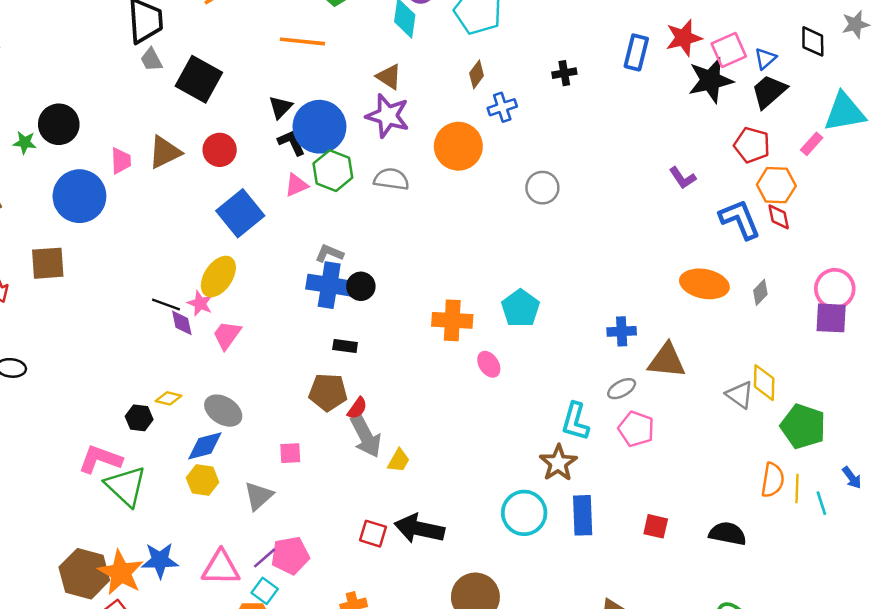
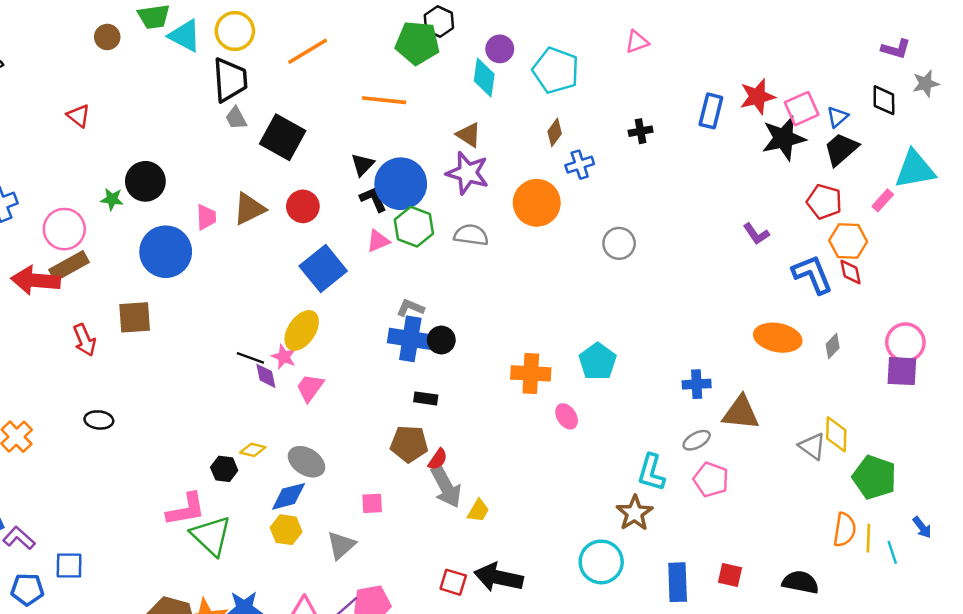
pink L-shape: (100, 459) -> (186, 509), turned 150
blue rectangle: (583, 515) -> (678, 582), moved

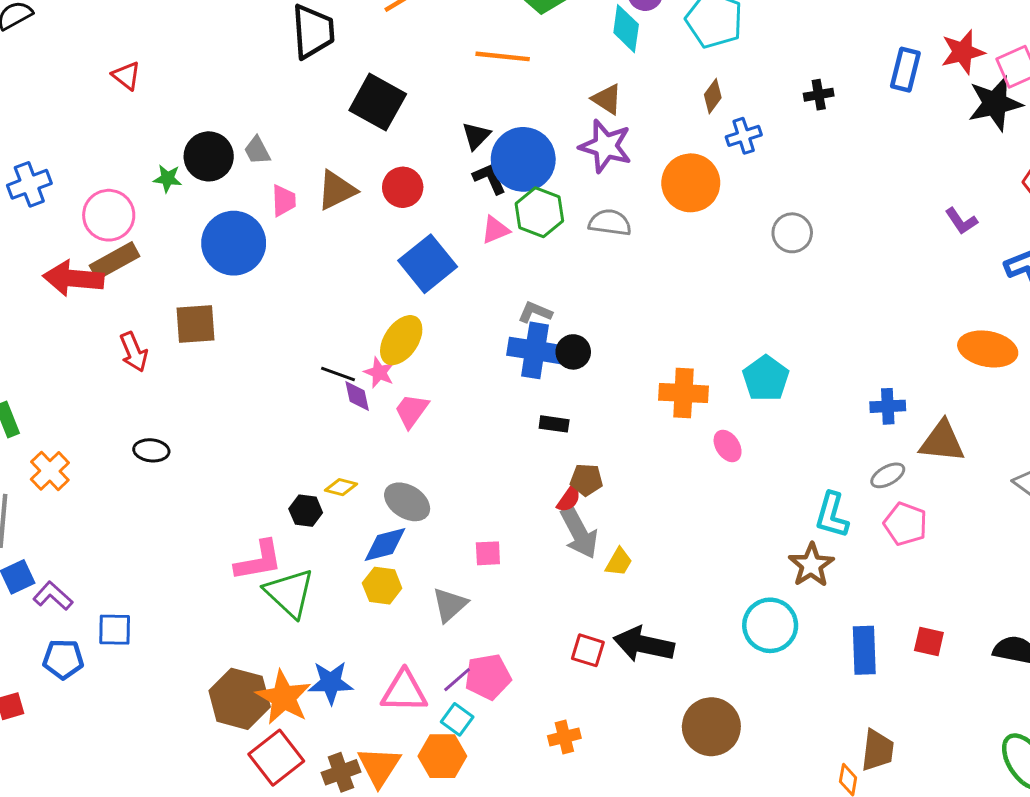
gray trapezoid: (236, 118) -> (257, 151), moved
brown pentagon: (409, 444) -> (586, 480), moved, size x0.7

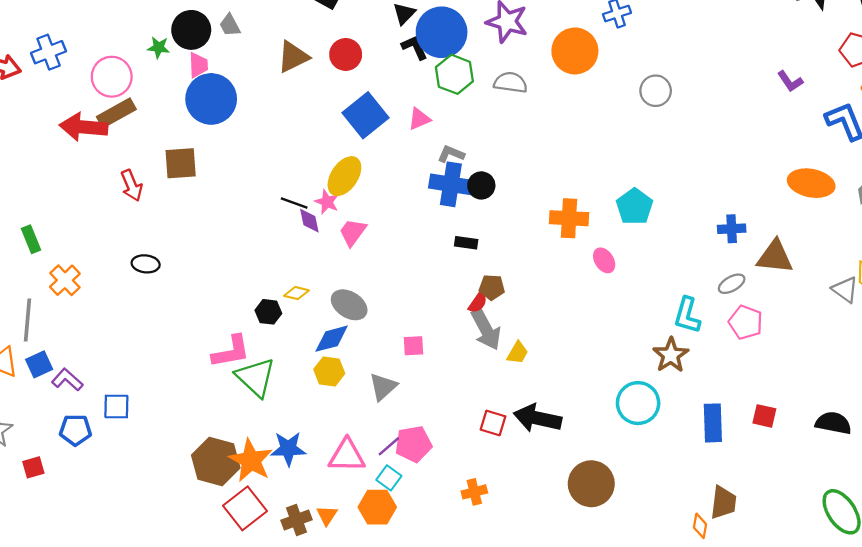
pink trapezoid: (284, 201) -> (198, 65), moved
pink triangle: (495, 230) -> (419, 119), moved
orange triangle: (379, 766) -> (327, 515), size x0.6

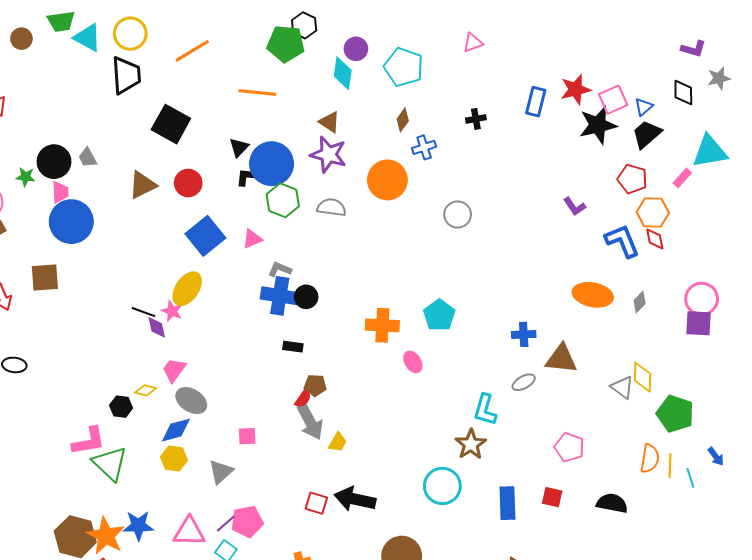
black L-shape: (415, 47) -> (248, 177), turned -60
pink trapezoid: (353, 232) -> (174, 370), moved
pink pentagon: (746, 322) -> (569, 447), moved

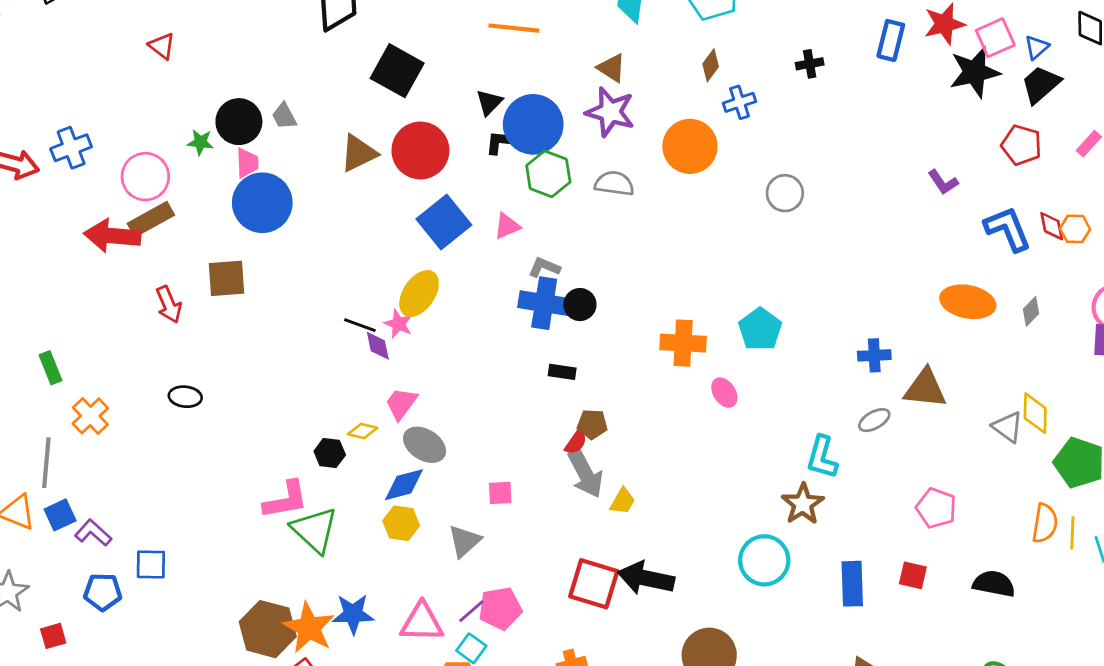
red circle: (188, 183) -> (420, 150), size x1.5
orange hexagon: (653, 212) -> (1075, 229), moved, size x0.7
red square: (316, 503) -> (594, 584), size x1.6

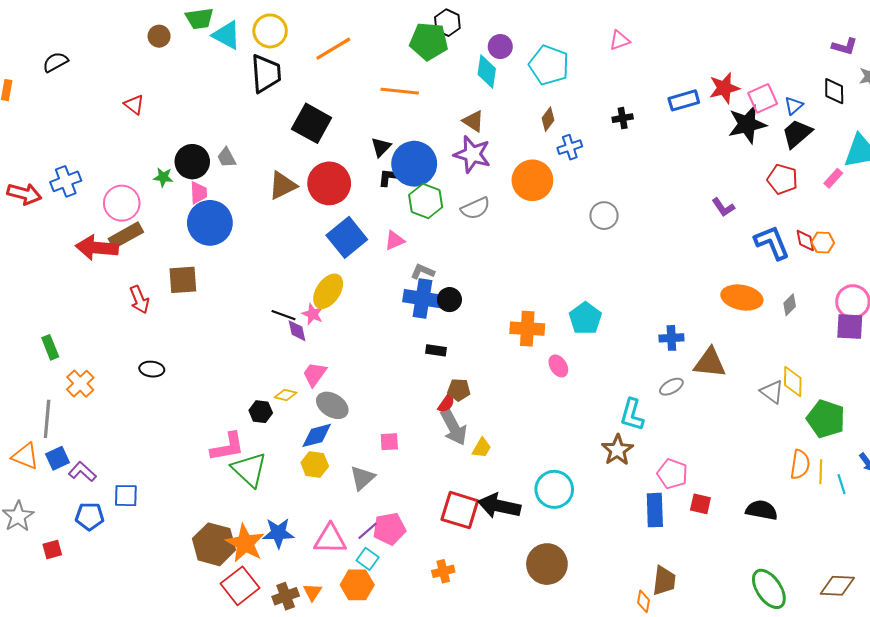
blue rectangle: (891, 40) -> (684, 100), turned 60
gray semicircle: (614, 183) -> (475, 208), turned 148
pink pentagon: (936, 508) -> (672, 474), moved
cyan circle: (764, 560) -> (554, 489), moved

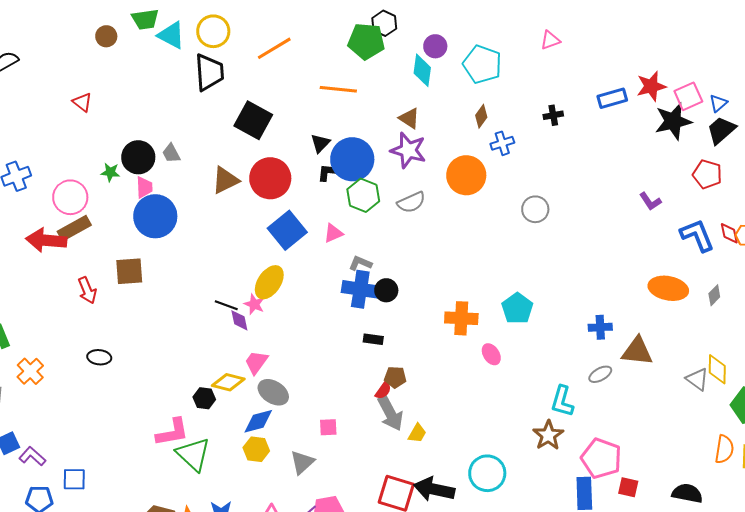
yellow diamond: (286, 395) -> (228, 382), size x1.5
pink pentagon: (672, 474) -> (601, 458), size x1.4

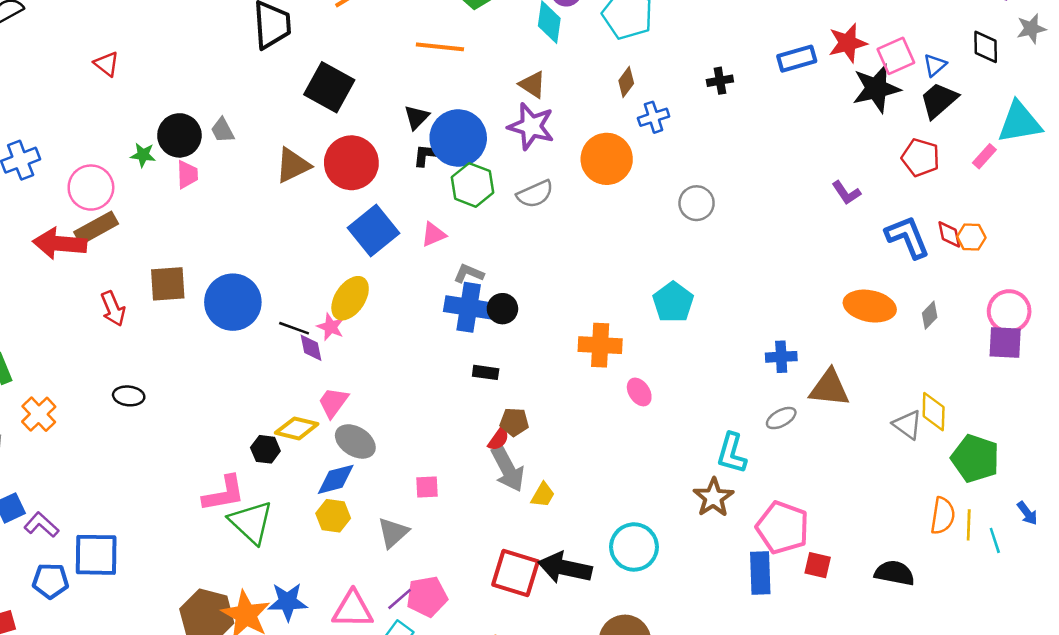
blue circle: (155, 216) -> (233, 302), moved
cyan pentagon: (517, 308) -> (673, 302), moved
blue square: (74, 479) -> (96, 555), size x1.5

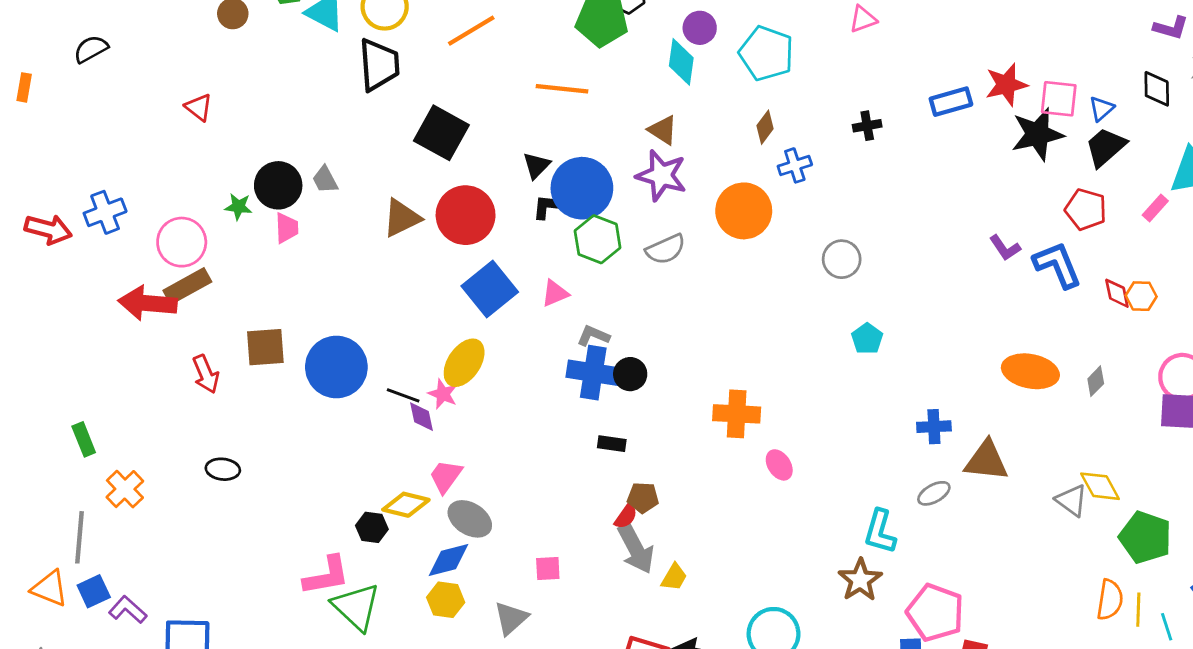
pink square: (896, 56) -> (1059, 99), turned 30
blue L-shape: (908, 237) -> (1057, 265), moved
cyan pentagon: (673, 302) -> (867, 339), moved, size x0.7
yellow diamond: (934, 412) -> (1100, 486), turned -30

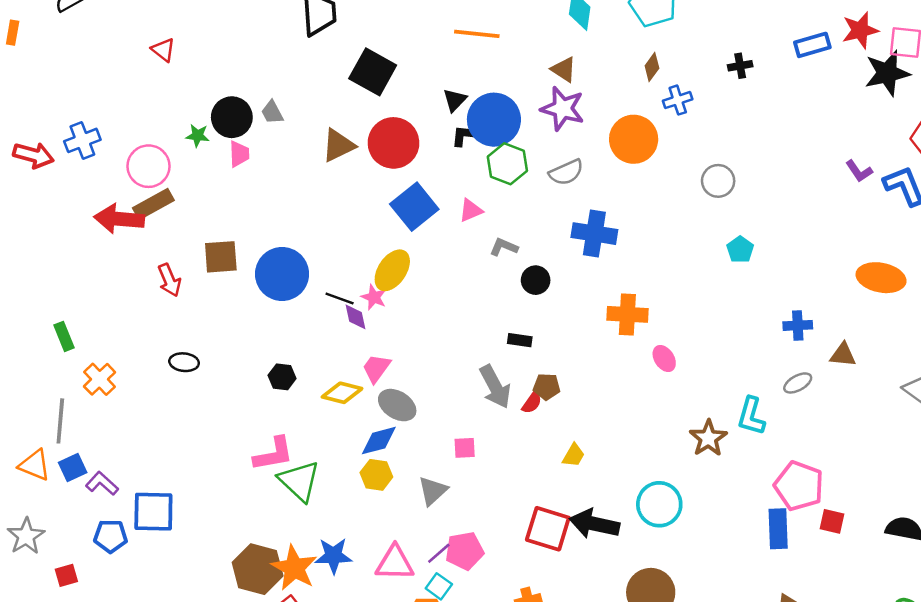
blue cross: (593, 373) -> (594, 234), moved
brown triangle: (986, 461) -> (843, 355), size x0.7
black hexagon: (372, 527) -> (282, 377), moved
gray arrow: (636, 549) -> (495, 387), moved
brown star: (860, 580) -> (708, 438), moved

